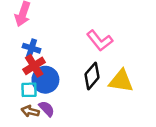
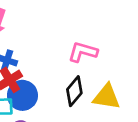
pink L-shape: (100, 41) -> (83, 52), turned 144

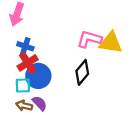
yellow triangle: (107, 97) -> (111, 43), moved

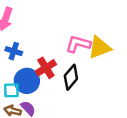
yellow triangle: (111, 43) -> (99, 48), turned -30
red cross: (28, 63) -> (46, 68), moved

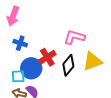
yellow triangle: (99, 48) -> (92, 61), moved

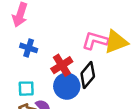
yellow triangle: (92, 61) -> (116, 42), moved
blue circle: (31, 68) -> (67, 86), moved

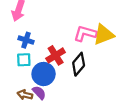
blue circle: (67, 86) -> (44, 74), moved
cyan square: (26, 89) -> (24, 60), moved

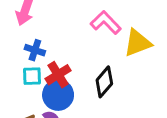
pink L-shape: (85, 33) -> (106, 23), moved, turned 30
red cross: (56, 55) -> (58, 75), moved

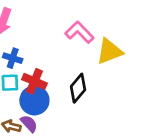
red cross: (58, 75) -> (34, 81), turned -35

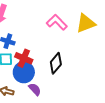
yellow triangle: (109, 51) -> (86, 23), moved
purple semicircle: (29, 124) -> (35, 89), moved

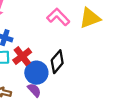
red cross: (24, 58) -> (22, 56), turned 30
blue circle: (24, 72) -> (36, 73), moved

